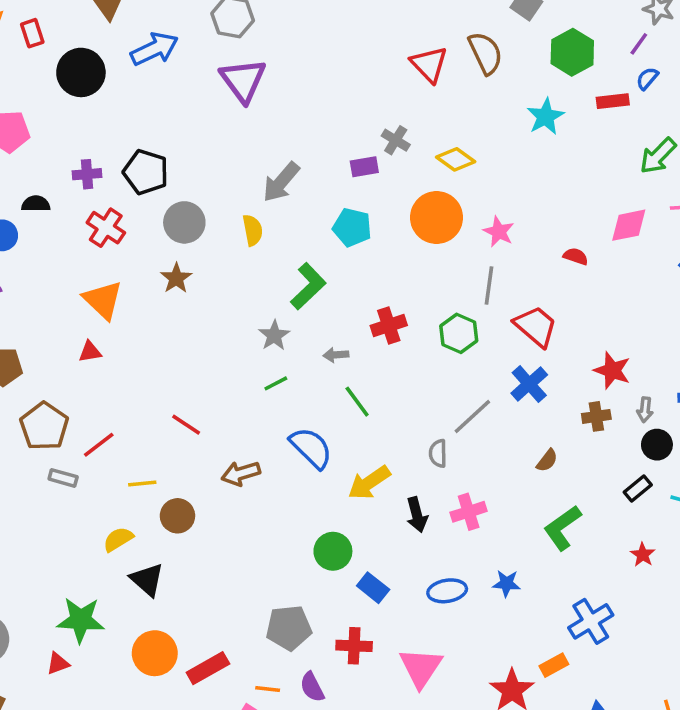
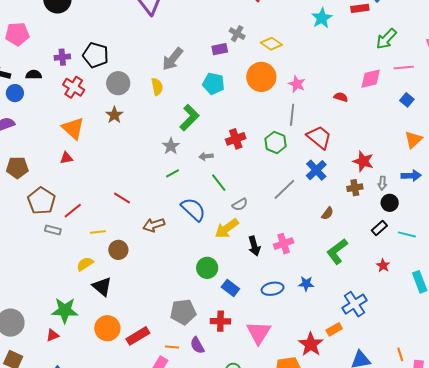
gray semicircle: (438, 453) -> (240, 204), moved, turned -119

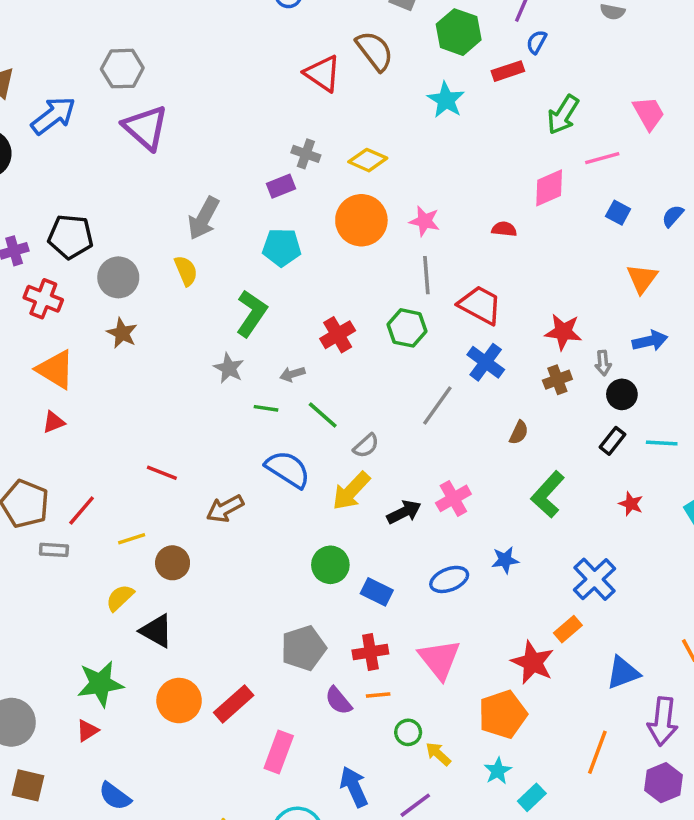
green line: (172, 173) -> (266, 408), moved, turned 48
black arrow: (254, 246) -> (404, 512), turned -90
orange line: (172, 347) -> (378, 695), moved

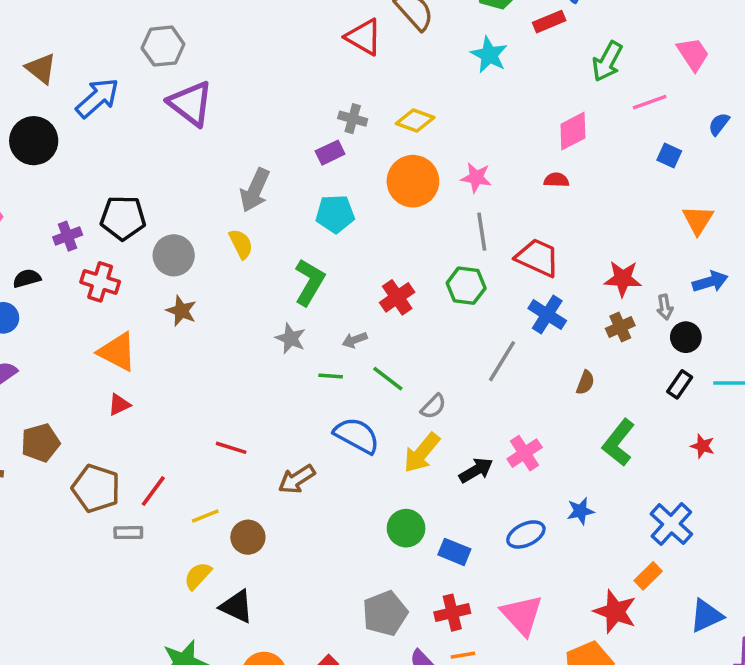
pink diamond: (549, 188) -> (573, 131), moved
blue semicircle: (673, 216) -> (719, 124), moved

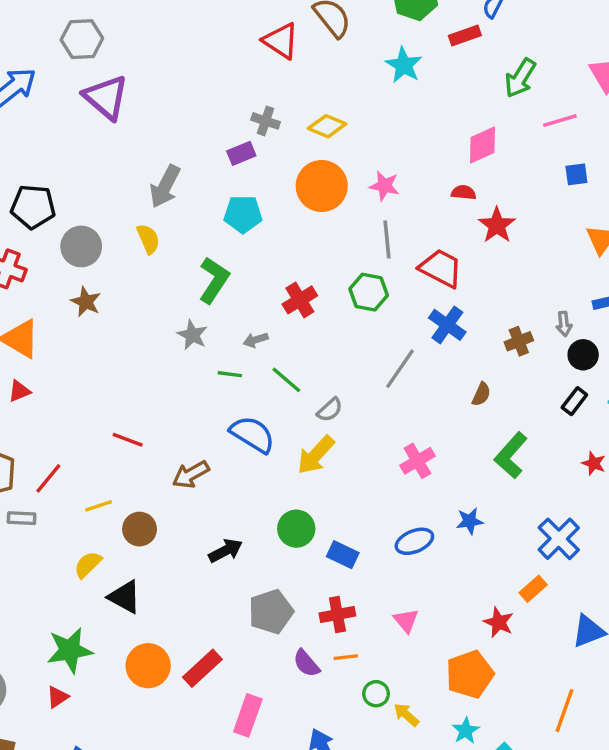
blue square: (669, 156) -> (576, 174), turned -35
red star: (623, 279) -> (497, 225), moved, turned 30
black arrow: (476, 470) -> (226, 551), moved
red star: (615, 612) -> (499, 622), size x0.7
pink triangle: (522, 615) -> (406, 621), size x0.6

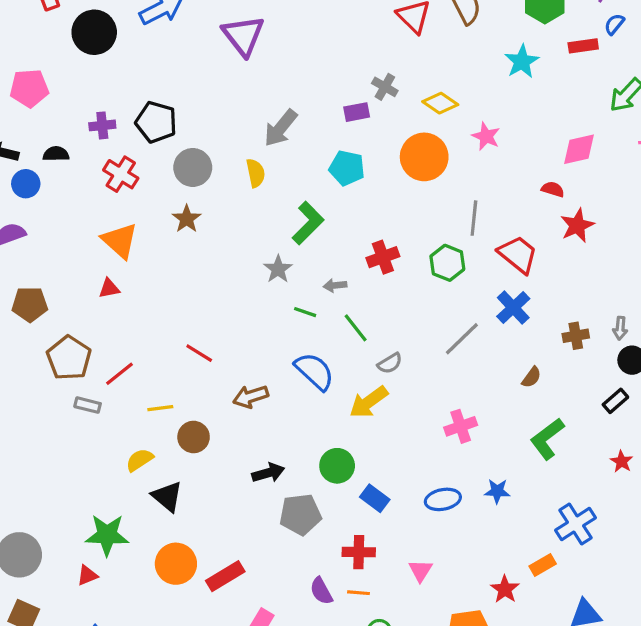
pink star: (384, 186) -> (486, 136), moved
gray pentagon: (271, 612) -> (300, 515), moved

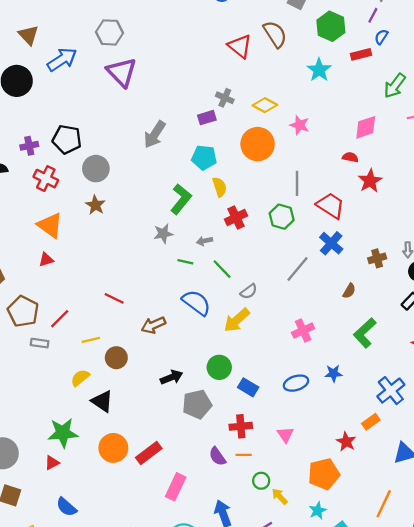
yellow semicircle: (256, 173) -> (219, 187), moved
gray star: (278, 269) -> (163, 234), turned 30

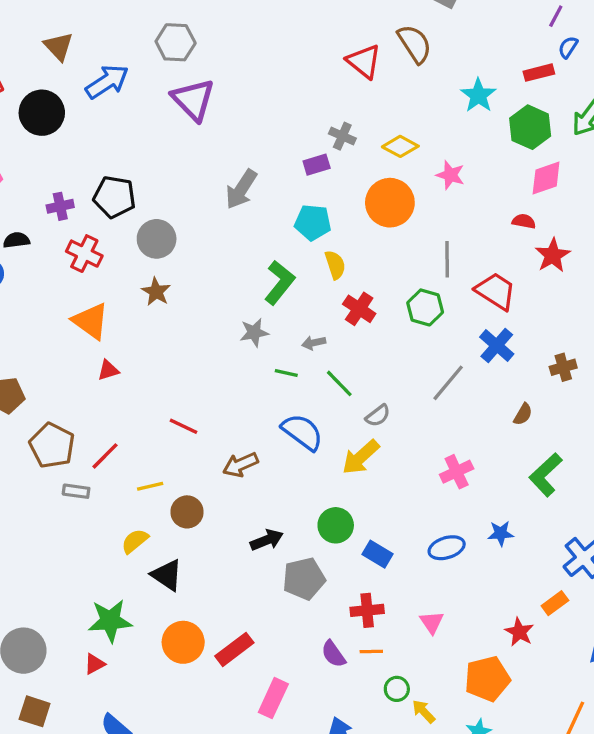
green hexagon: (331, 26) -> (530, 127), moved
red cross: (236, 217) -> (359, 309), turned -30
red triangle: (46, 260) -> (108, 370), moved

